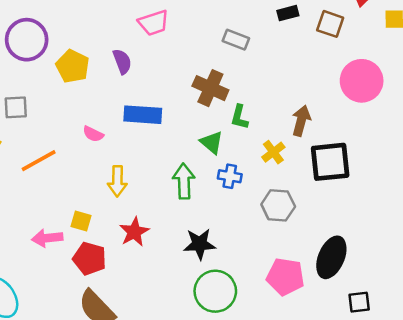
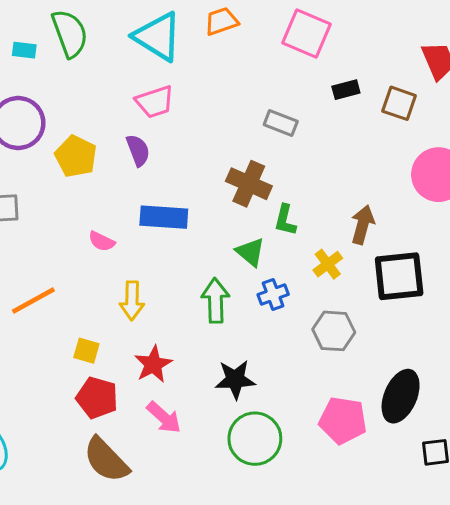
pink trapezoid: (154, 23) -> (155, 102), moved
orange line: (39, 161) -> (33, 301), moved
blue cross: (230, 176) -> (273, 294), turned -30
pink arrow: (47, 238) -> (164, 417), moved, turned -132

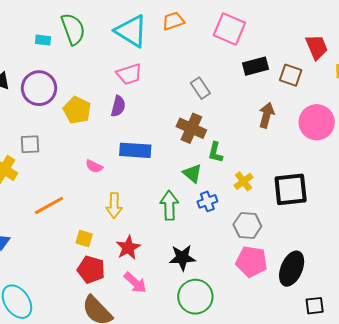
black rectangle: (346, 90) -> (256, 66), size x1.4
gray rectangle: (281, 123) -> (200, 88), moved, turned 35
purple semicircle: (138, 150) -> (118, 106), turned 35
brown arrow: (363, 225) -> (267, 115), moved
pink pentagon: (343, 420) -> (251, 262), moved

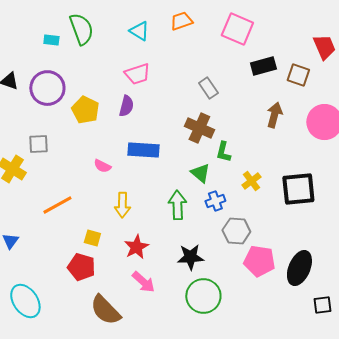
cyan triangle: (131, 31) -> (139, 31), size x0.6
gray hexagon: (247, 225) -> (236, 231), moved
red pentagon: (91, 270) -> (81, 267), moved

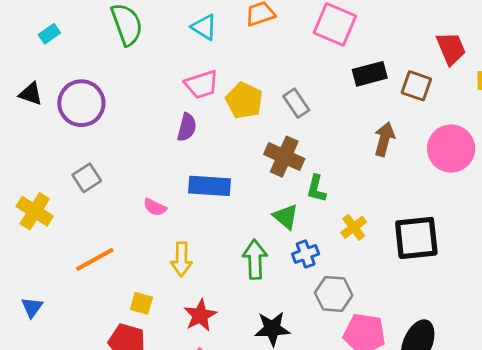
cyan rectangle: (51, 40) -> (49, 34), moved, turned -42
yellow pentagon: (85, 110) -> (244, 100), moved
gray square: (38, 144) -> (87, 178), moved, turned -30

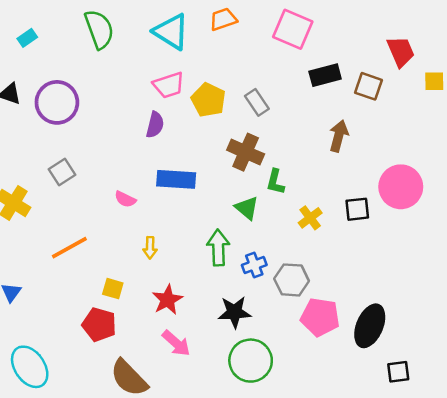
cyan triangle: (204, 27) -> (171, 32), size x1.5
pink circle: (451, 149) -> (401, 187), moved
black square: (416, 238) -> (357, 209), moved, size x0.6
blue cross: (306, 254) -> (254, 265), moved
yellow arrow: (181, 259) -> (150, 248), size x0.7

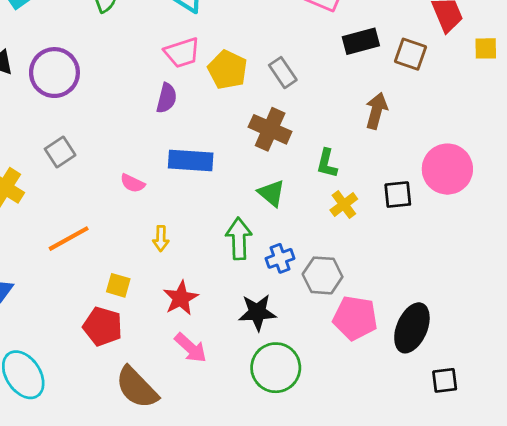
green L-shape: (275, 182) -> (327, 163), moved

